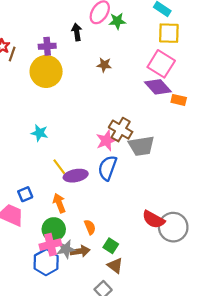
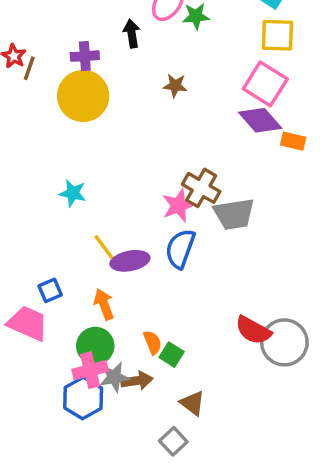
green square: (111, 246) -> (172, 355), moved

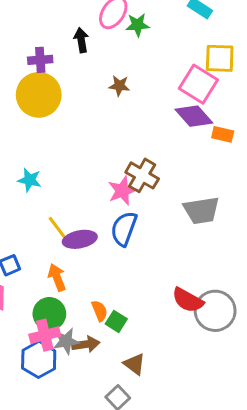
yellow square: (277, 35) -> (220, 58), moved
gray trapezoid: (234, 214) -> (201, 210), moved

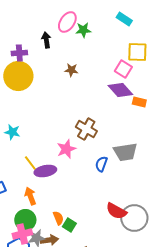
pink square: (198, 84) -> (123, 69), size x0.7
pink star: (122, 191) -> (66, 149), moved
blue semicircle: (124, 229) -> (101, 164), moved, size x0.7

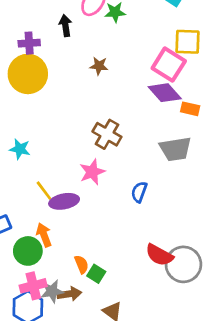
pink square: (123, 69) -> (169, 65), size x1.4
brown cross: (86, 129) -> (107, 134), moved
gray trapezoid: (125, 152) -> (175, 149), moved
green circle: (25, 220) -> (28, 251), moved

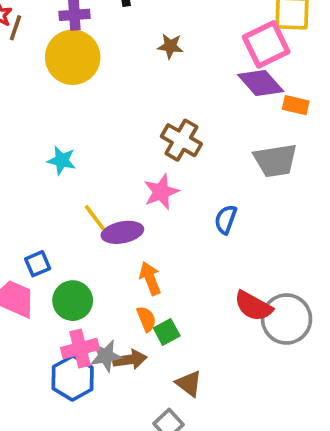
pink square: (169, 65) -> (266, 44), turned 32
orange arrow: (44, 235) -> (150, 278), moved
green square: (96, 274) -> (167, 332), turned 30

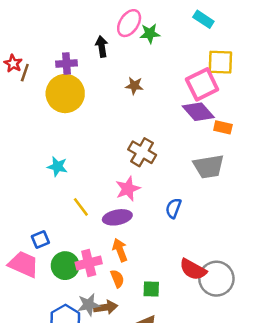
purple ellipse: (122, 232) -> (117, 217), moved
green square: (167, 332) -> (151, 289), moved, turned 30
pink cross: (80, 348) -> (89, 263), moved

